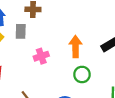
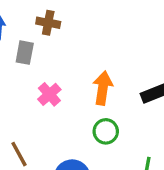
pink cross: (41, 56) -> (49, 94), turned -32

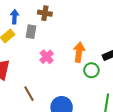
green circle: (106, 131) -> (91, 70), moved

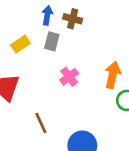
blue arrow: (15, 17) -> (47, 15), moved

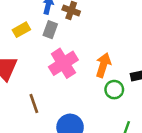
pink cross: (69, 77) -> (63, 63), size x1.6

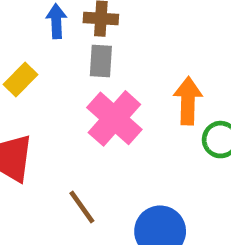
gray rectangle: (50, 30) -> (101, 61), moved

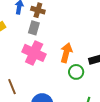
pink cross: (114, 118) -> (34, 53), turned -30

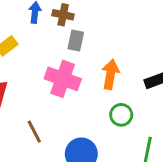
gray rectangle: (34, 28) -> (76, 40), moved
green circle: (76, 72) -> (121, 115), moved

